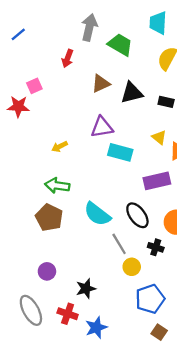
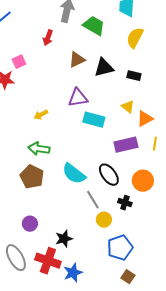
red cross: (68, 314) -> (48, 261), size x1.4

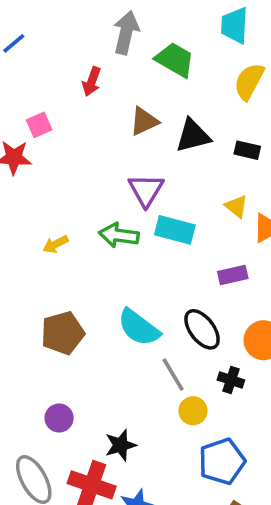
purple triangle: (78, 98) -> (146, 190), turned -50
yellow arrow: (41, 115) -> (55, 244), moved
purple rectangle: (126, 145) -> (233, 275), size x0.7
green arrow: (39, 149) -> (119, 235), moved
brown pentagon: (32, 177) -> (63, 333), turned 30

